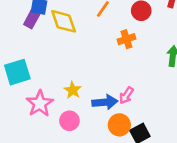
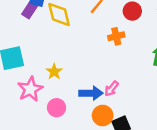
yellow star: (73, 90) -> (54, 72), moved

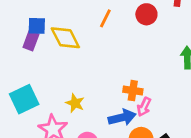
orange cross: (116, 36) -> (133, 91), moved, turned 35

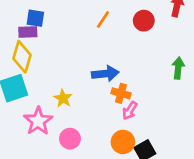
yellow diamond: (65, 38) -> (22, 57), moved, turned 36
purple rectangle: (31, 41) -> (28, 32), turned 60
blue arrow: (122, 117) -> (105, 74), moved

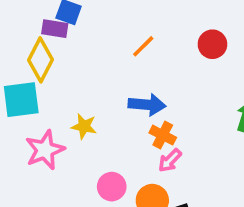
orange line: (103, 20) -> (143, 46), moved
yellow star: (63, 98) -> (84, 126), turned -30
pink circle: (70, 139) -> (112, 187), moved

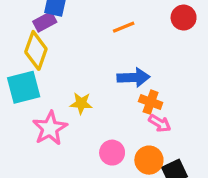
purple rectangle: (55, 29) -> (45, 22), turned -30
orange line: (143, 46) -> (124, 27), turned 30
pink arrow: (170, 160) -> (160, 123), turned -95

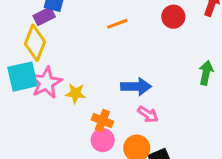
blue arrow: (134, 77) -> (136, 87), moved
orange cross: (151, 102) -> (102, 121), moved
pink star: (50, 128) -> (46, 83), moved

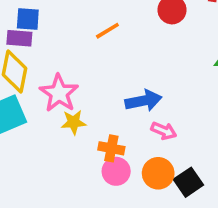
purple rectangle: (44, 16) -> (19, 38), turned 42
pink star: (46, 83) -> (59, 93), moved

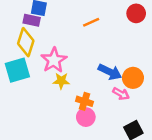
blue arrow: (144, 101) -> (110, 72), turned 30
orange circle: (158, 173) -> (133, 78), moved

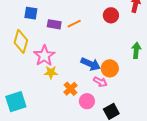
purple rectangle: (32, 20) -> (54, 24), moved
cyan square: (17, 70) -> (16, 102), moved
orange cross: (84, 101) -> (70, 89), turned 32
pink circle: (86, 117) -> (87, 101), moved

